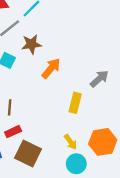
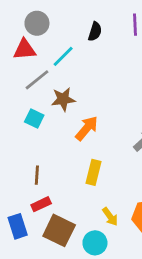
yellow rectangle: (75, 103) -> (94, 172), moved
cyan circle: (76, 164) -> (95, 243), moved

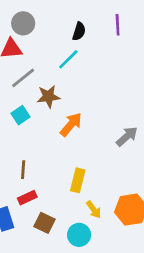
cyan line: (63, 56) -> (68, 59), moved
cyan square: (34, 119) -> (21, 115), turned 30
yellow rectangle: (94, 172) -> (78, 180), moved
brown square: (59, 230) -> (44, 223), size x0.7

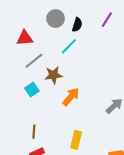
gray circle: (23, 23) -> (56, 19), moved
purple line: (118, 25) -> (107, 20), turned 35

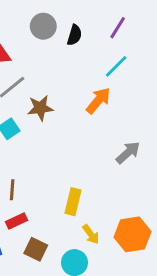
cyan line: (69, 46) -> (116, 66), moved
orange arrow: (71, 97) -> (98, 101), moved

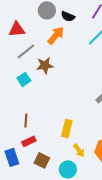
black semicircle: (74, 35) -> (68, 16), turned 96
orange arrow: (98, 101) -> (56, 35), moved

